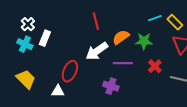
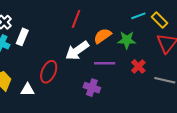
red line: (96, 21) -> (76, 19), turned 36
white triangle: (58, 91) -> (28, 90), moved

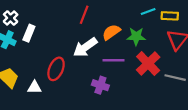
yellow rectangle: (159, 20) -> (170, 16), turned -42
red cross: (138, 66) -> (148, 63), size x1.6

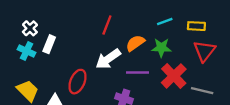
cyan line: (148, 11) -> (165, 22), moved

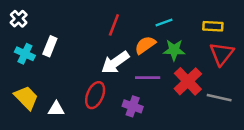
cyan line: (165, 22) -> (164, 22), moved
white cross: (30, 28) -> (19, 19), moved
red ellipse: (78, 82) -> (95, 95), moved

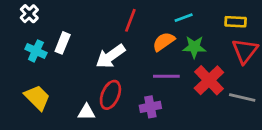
white arrow: (115, 63) -> (110, 56), moved
purple cross: (133, 106) -> (150, 107), turned -30
white triangle: (56, 109) -> (86, 112), moved

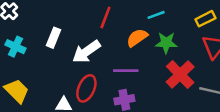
yellow rectangle: (236, 22) -> (205, 19), turned -30
white rectangle: (63, 43) -> (53, 38), moved
purple line: (166, 76) -> (126, 71), moved

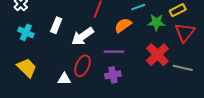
green star: (166, 43) -> (156, 22), moved

